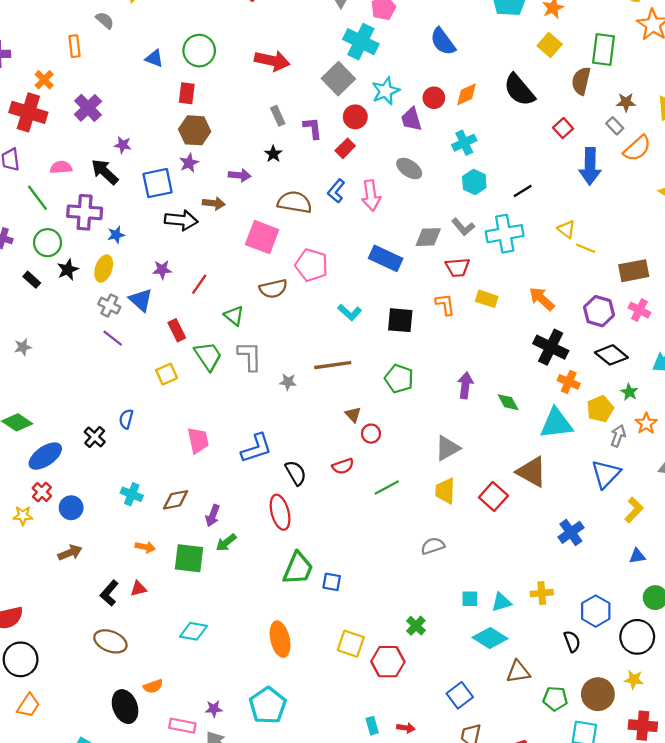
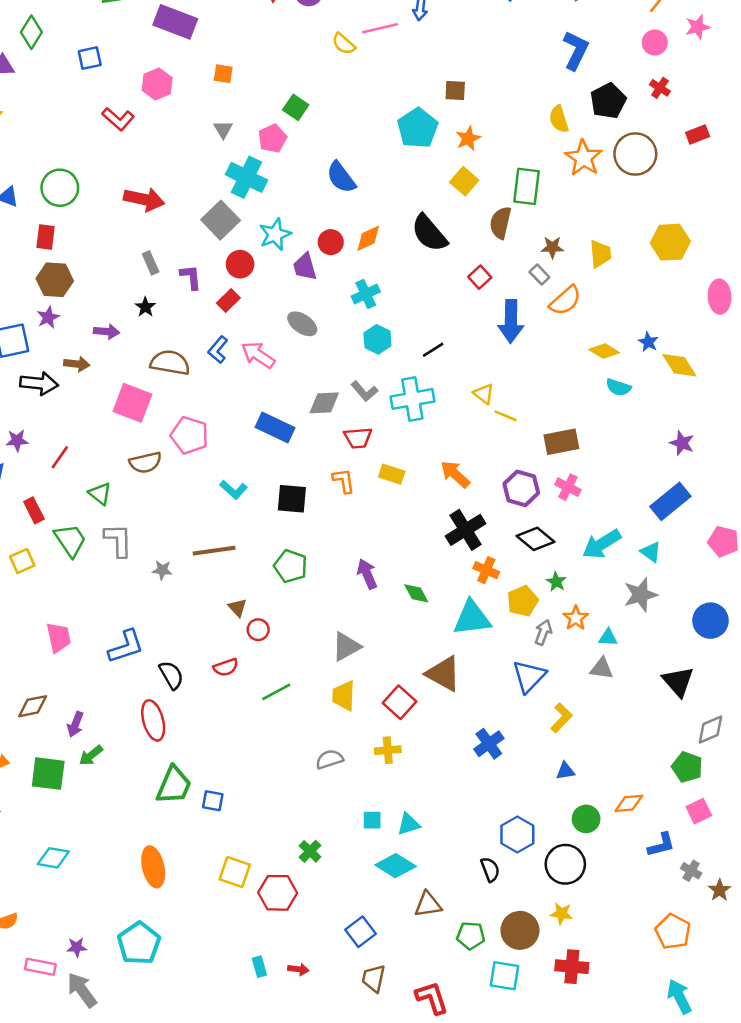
pink arrow: (371, 195) -> (258, 355), turned 132
black cross: (551, 347) -> (466, 530), turned 32
purple arrow: (465, 385) -> (367, 574), turned -30
yellow cross: (542, 593) -> (388, 750), moved

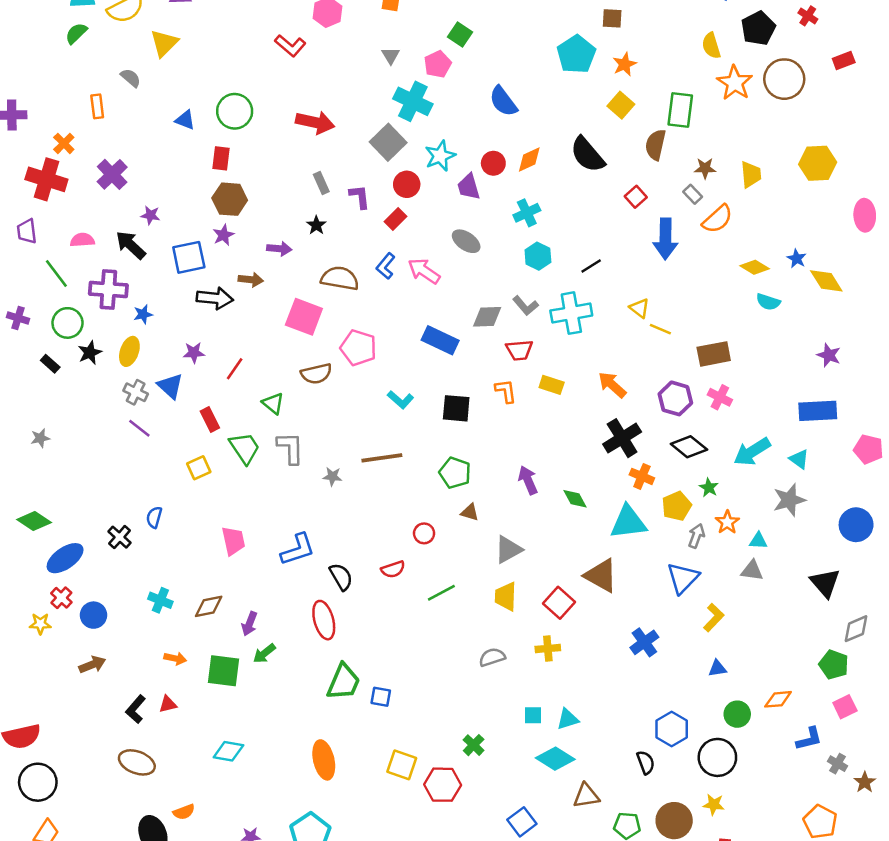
blue rectangle: (670, 501) -> (818, 411), turned 36
brown triangle: (237, 608) -> (470, 512), moved, turned -30

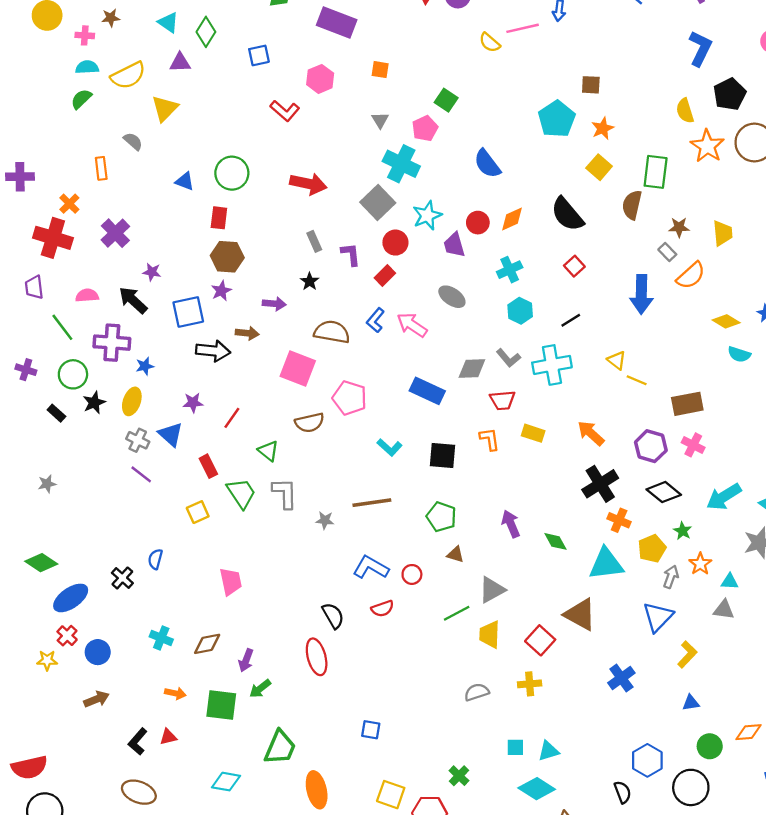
red square: (636, 197) -> (574, 266), moved
blue L-shape: (298, 549) -> (371, 567), moved, turned -132
green line: (441, 593) -> (457, 613), moved
green trapezoid: (344, 682) -> (280, 747), moved

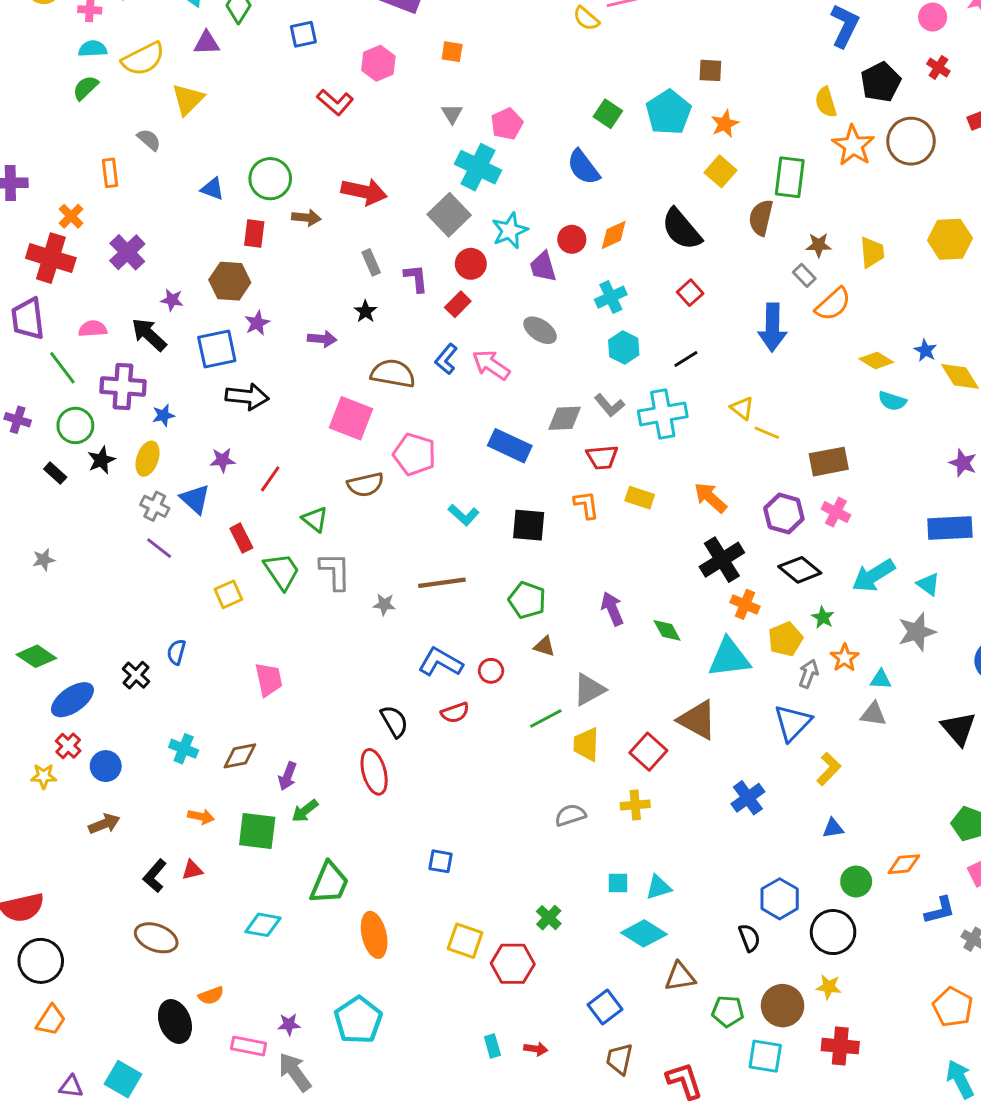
green square: (446, 100) -> (608, 114), moved
brown hexagon: (227, 257) -> (230, 281), moved
purple trapezoid: (34, 287) -> (28, 319), size x1.4
brown arrow: (247, 333) -> (306, 218), moved

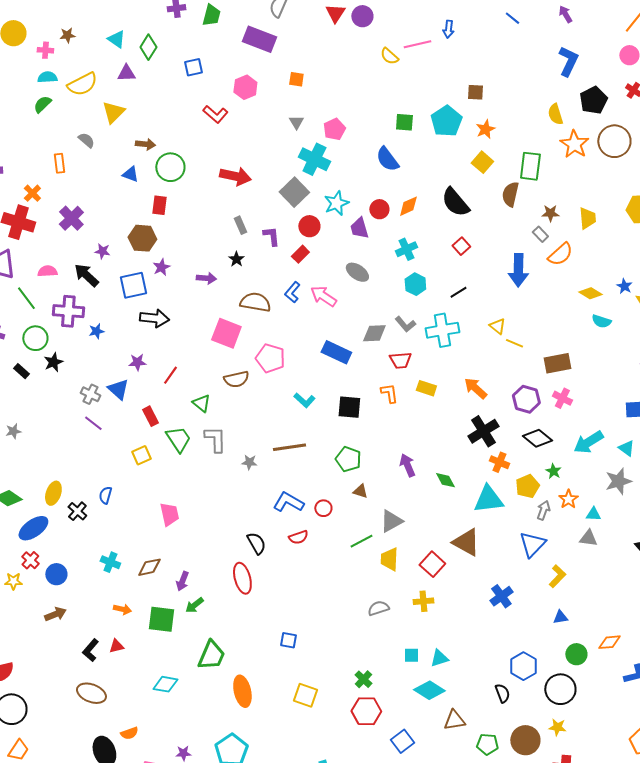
green square: (608, 114) -> (404, 122), turned -30
brown arrow: (306, 218) -> (145, 144), moved
yellow ellipse: (148, 459) -> (53, 493), moved
red hexagon: (513, 964) -> (366, 711), moved

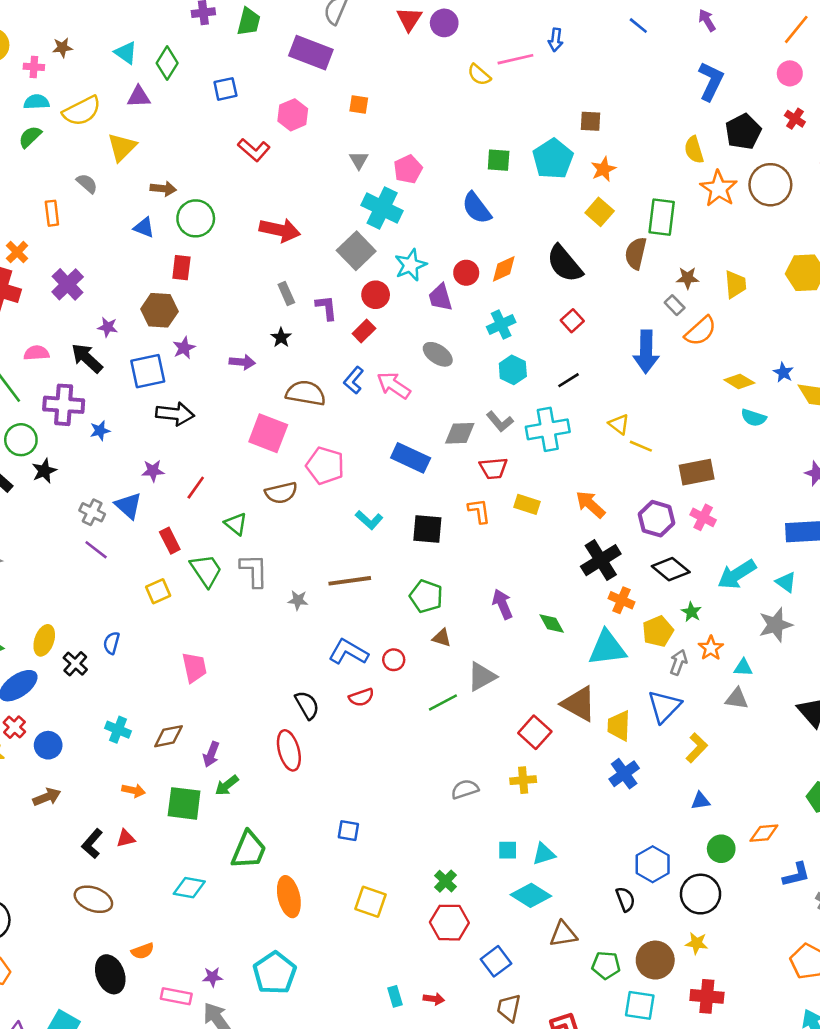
yellow trapezoid: (389, 559) -> (619, 726), moved

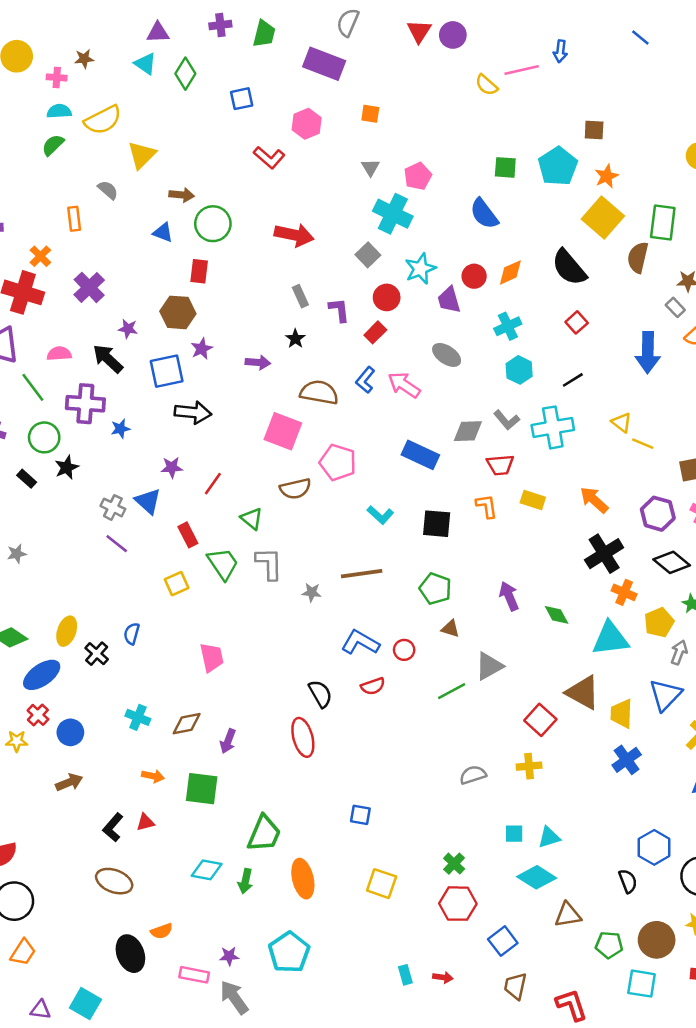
purple triangle: (139, 97) -> (158, 32), moved
yellow square: (600, 212) -> (603, 217), size x1.5
gray square: (356, 251) -> (368, 255), size x0.7
green arrow: (227, 785) -> (245, 881), moved, turned -40

